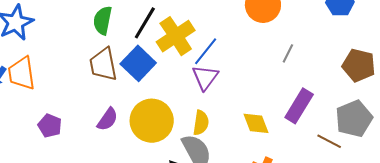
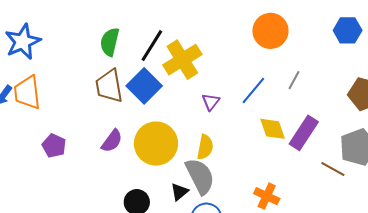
blue line: (206, 51) -> (253, 90), moved
purple triangle: (205, 77) -> (211, 102), size x0.7
yellow diamond: (256, 123) -> (273, 129), moved

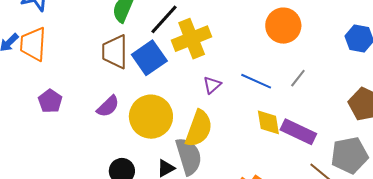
blue line: (253, 90) -> (256, 81), turned 64
purple rectangle: (304, 133) -> (298, 132), turned 72
yellow semicircle: (205, 147) -> (199, 129), size x1.5

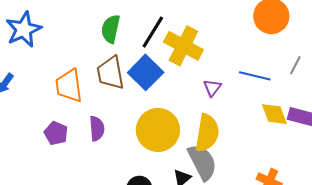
yellow cross: (192, 39) -> (183, 46), turned -30
orange trapezoid: (33, 44) -> (69, 86), moved
purple semicircle: (108, 106) -> (97, 129), moved, turned -40

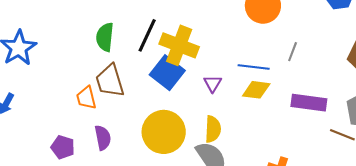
blue square: (146, 72) -> (167, 73), moved
orange trapezoid: (69, 86) -> (86, 98), moved, size x0.7
yellow diamond: (274, 114) -> (256, 90), moved, turned -56
yellow semicircle: (207, 133) -> (213, 129), size x0.7

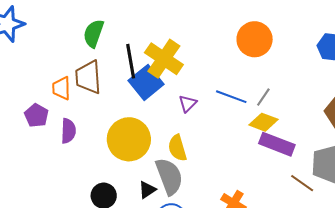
black line: (147, 35) -> (131, 61), moved, turned -48
gray line: (293, 52) -> (263, 97), moved
yellow diamond: (256, 90) -> (263, 122), moved
yellow semicircle: (213, 129) -> (177, 148), turned 148
purple pentagon: (63, 147) -> (36, 115), moved

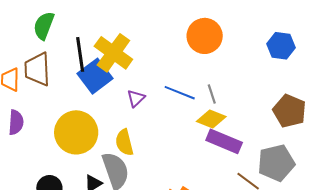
gray line: (263, 97) -> (212, 94), turned -54

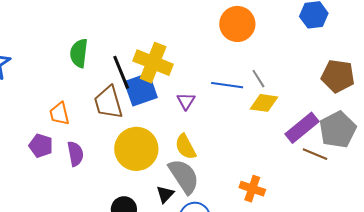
brown trapezoid: (37, 69) -> (108, 102), moved
blue square: (95, 76) -> (141, 90), turned 32
purple rectangle: (224, 141) -> (302, 128), moved, turned -48

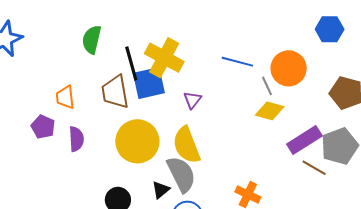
orange circle: (237, 24) -> (289, 68), moved
blue line: (227, 85) -> (237, 62), moved
yellow semicircle: (186, 147) -> (187, 145), size x1.4

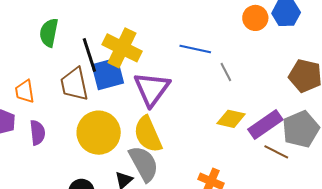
orange circle: (289, 68) -> (255, 18), moved, size x0.7
purple triangle: (192, 100) -> (152, 89), size x2.0
yellow diamond: (270, 111) -> (231, 119), moved

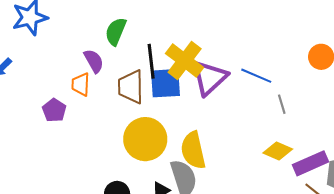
purple triangle: (152, 89) -> (210, 78), moved
purple semicircle: (37, 133) -> (94, 61), moved, turned -35

